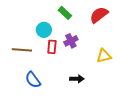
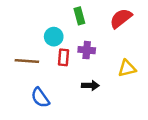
green rectangle: (65, 13) -> (79, 16), turned 32
purple cross: (71, 41) -> (87, 50), turned 32
black arrow: (77, 79) -> (90, 85), moved

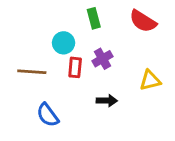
red semicircle: (121, 18) -> (143, 21), turned -110
purple cross: (87, 50) -> (102, 59), turned -35

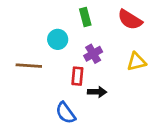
red rectangle: (75, 67) -> (77, 76), moved
yellow triangle: (150, 80) -> (136, 62), moved
blue semicircle: (48, 115) -> (66, 113), moved

